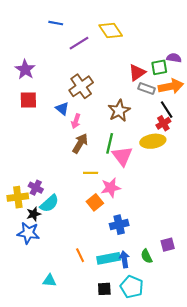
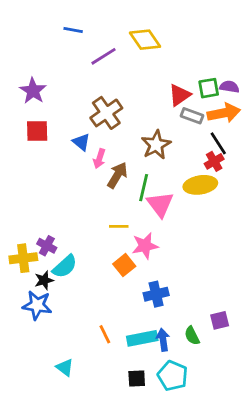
purple semicircle: (174, 58) -> (229, 87), moved
brown arrow: (80, 143) -> (117, 175), moved
cyan triangle: (49, 280) -> (65, 367), turned 32

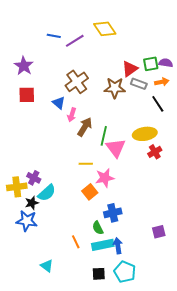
blue line: (73, 30) -> (54, 36), moved
orange arrow: (224, 113) -> (162, 82), size x0.6
brown star: (156, 145) -> (115, 88), moved, turned 30
red cross: (214, 161) -> (155, 152), moved
green semicircle: (192, 336) -> (98, 228), moved

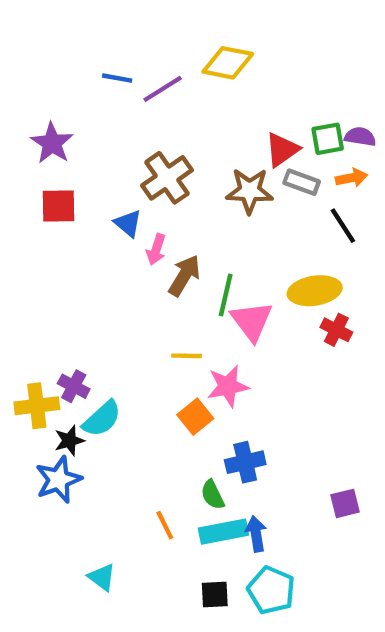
yellow diamond: (105, 29) -> (228, 63), turned -45
red cross: (155, 152) -> (336, 330), turned -32
blue star: (27, 221) -> (58, 480), turned -30

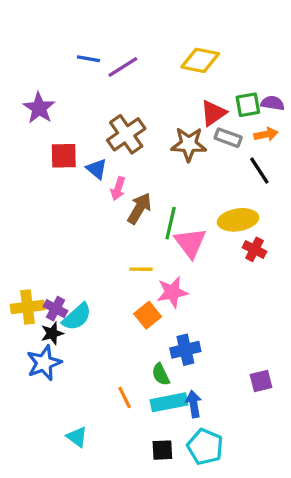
yellow diamond: (228, 63) -> (200, 60), moved
red square: (58, 206) -> (64, 156), moved
purple cross: (74, 386) -> (55, 309), moved

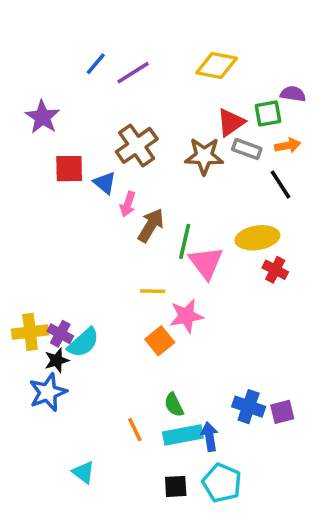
blue line: (88, 59) -> (96, 64), turned -60
purple semicircle: (273, 103) -> (293, 94), moved
blue cross: (185, 350) -> (249, 407), moved, turned 32

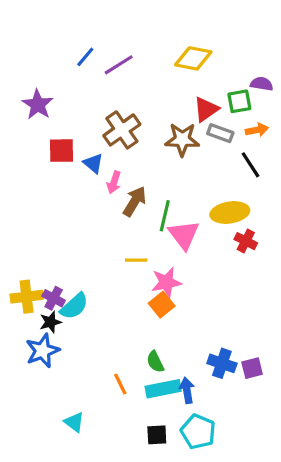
orange square: (160, 341) -> (162, 305), moved

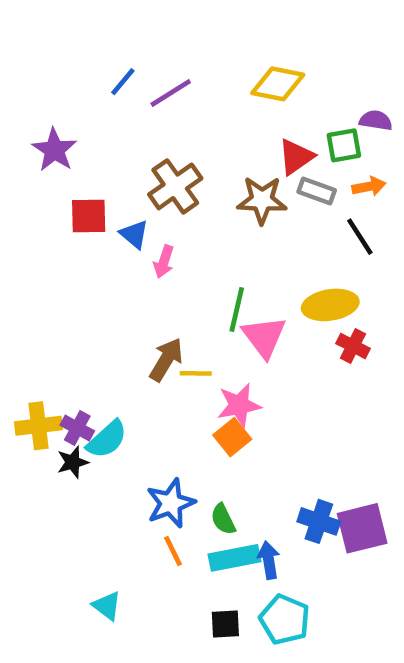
brown arrow: (135, 201) -> (166, 360), moved
blue star: (42, 351) -> (171, 503), moved
purple square: (252, 368) -> (362, 528), size x1.6

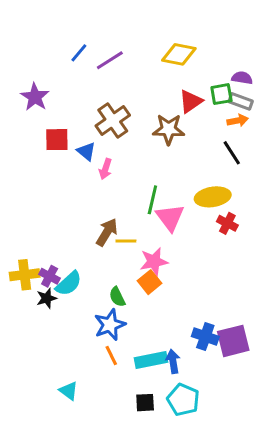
gray rectangle: (317, 191) -> (241, 101), moved
green semicircle: (223, 519) -> (117, 297), moved

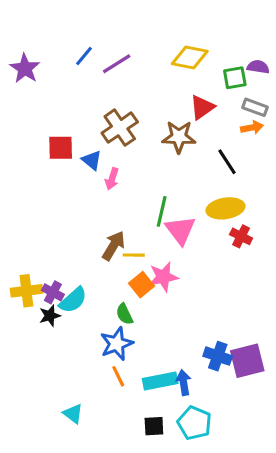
purple semicircle: (242, 78) -> (258, 67), moved
green square: (221, 94) -> (235, 78), moved
purple star: (35, 97) -> (25, 68), moved
black line: (232, 153) -> (227, 162), moved
orange square: (149, 282) -> (142, 285), moved

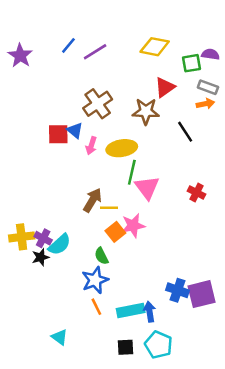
red square: (61, 148) -> (58, 134), moved
yellow ellipse: (225, 208) -> (122, 148), moved

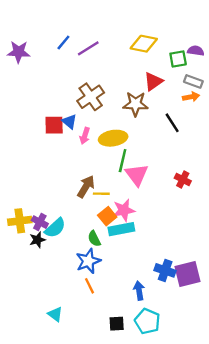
purple star: (20, 56) -> (19, 52), turned -30
cyan rectangle: (131, 311) -> (121, 229), moved

